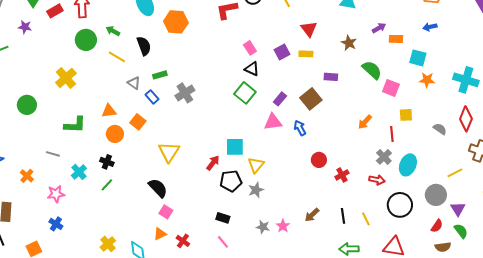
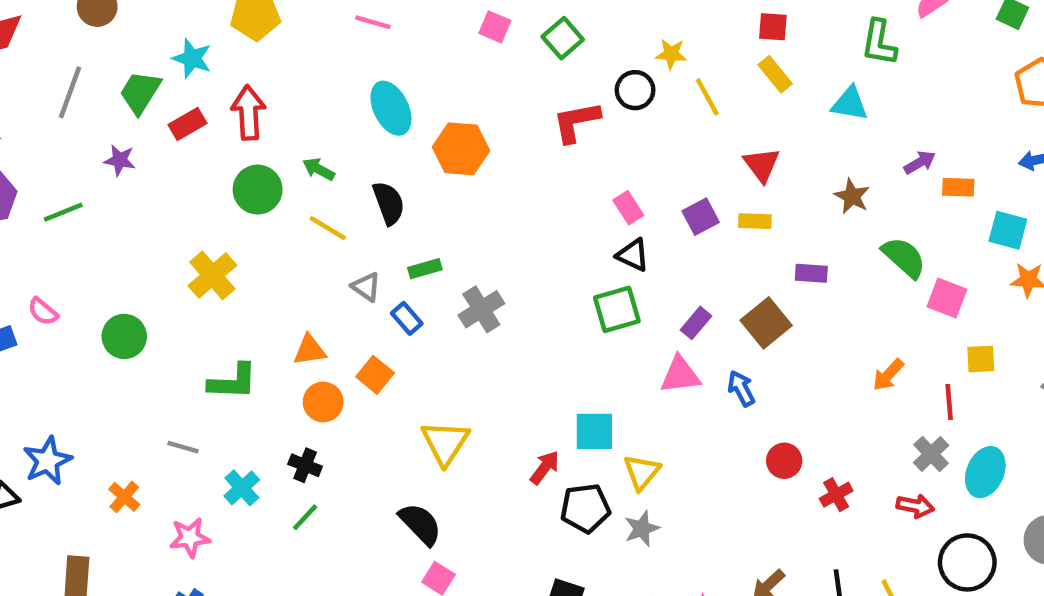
green square: (245, 93) -> (617, 309), turned 35

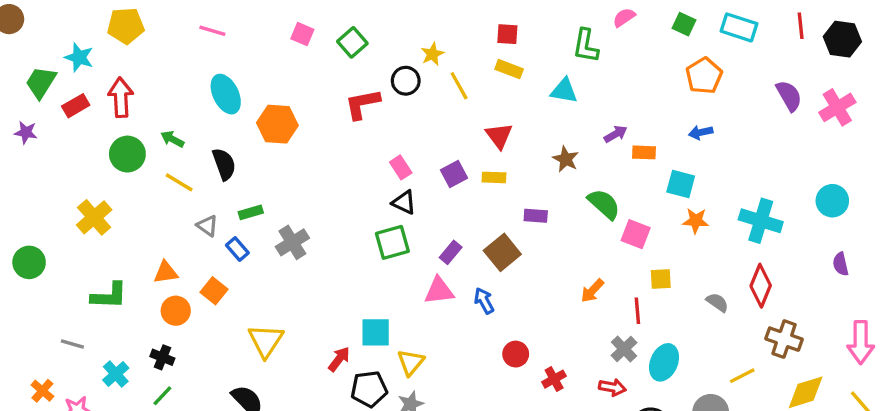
yellow star: (671, 54) -> (432, 54), turned -30
yellow rectangle: (775, 74) -> (509, 69), turned -30
orange cross: (124, 497) -> (42, 391), moved

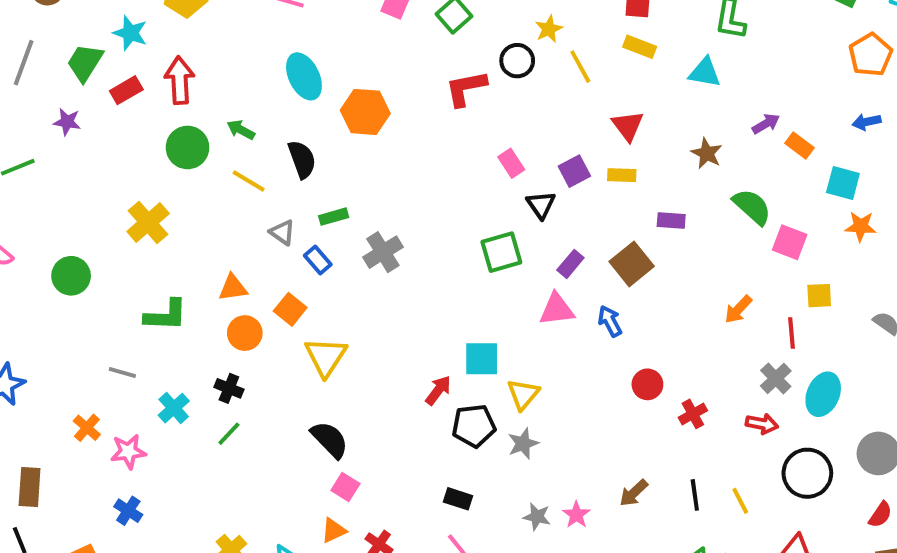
orange rectangle: (644, 152) -> (799, 146), turned 35
black triangle: (404, 202) -> (541, 205), moved, turned 30
yellow triangle: (266, 341) -> (326, 357), moved

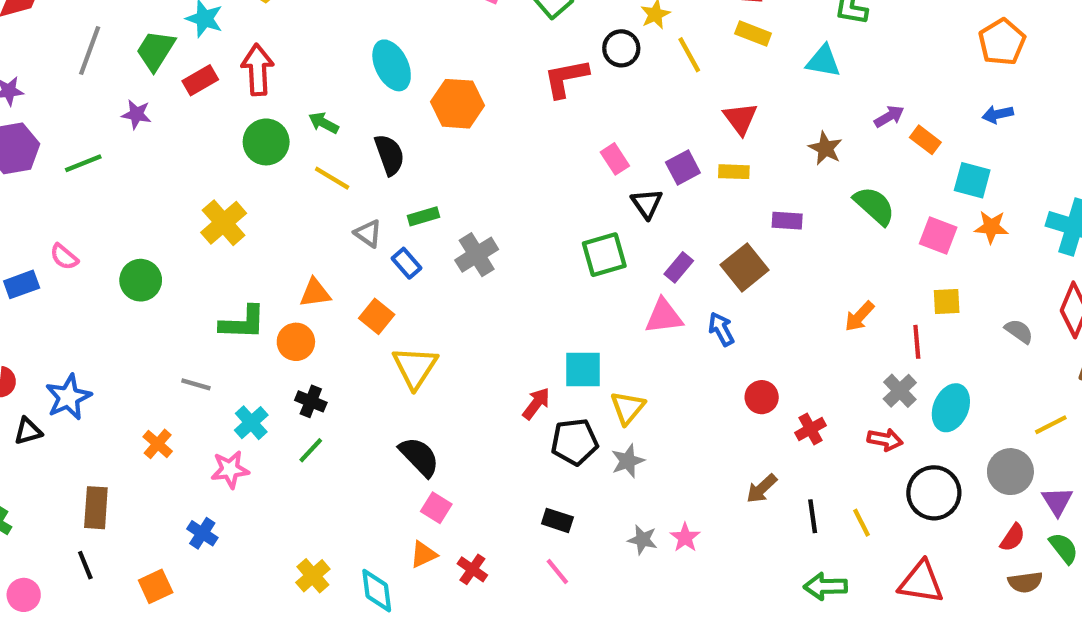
pink square: (790, 242) -> (938, 236), moved
orange circle: (245, 333) -> (296, 342), moved
pink star: (128, 451) -> (230, 469), moved
brown arrow: (634, 493) -> (762, 489), moved

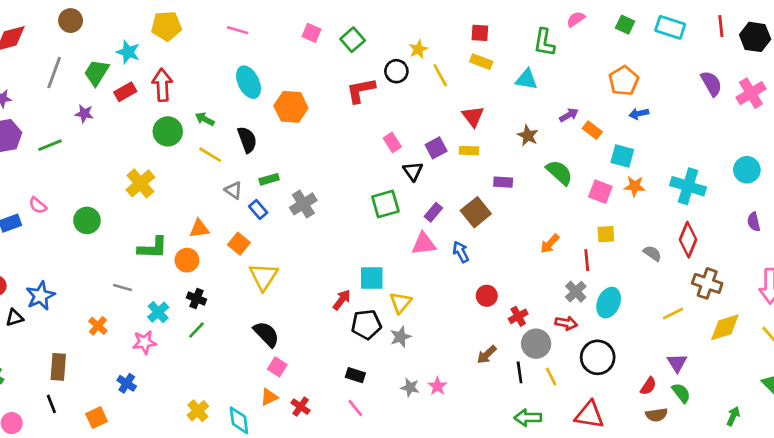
orange pentagon: (1002, 42) -> (624, 81), moved
gray circle: (1010, 472) -> (536, 344), moved

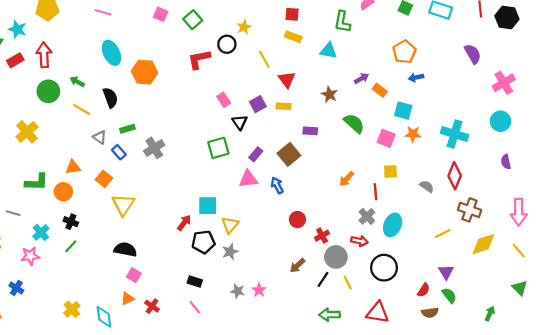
yellow line: (440, 75) -> (264, 59), moved
pink cross: (751, 93) -> (504, 83), moved
black semicircle: (266, 334) -> (125, 249), turned -35
black line: (520, 372) -> (323, 279), turned 42

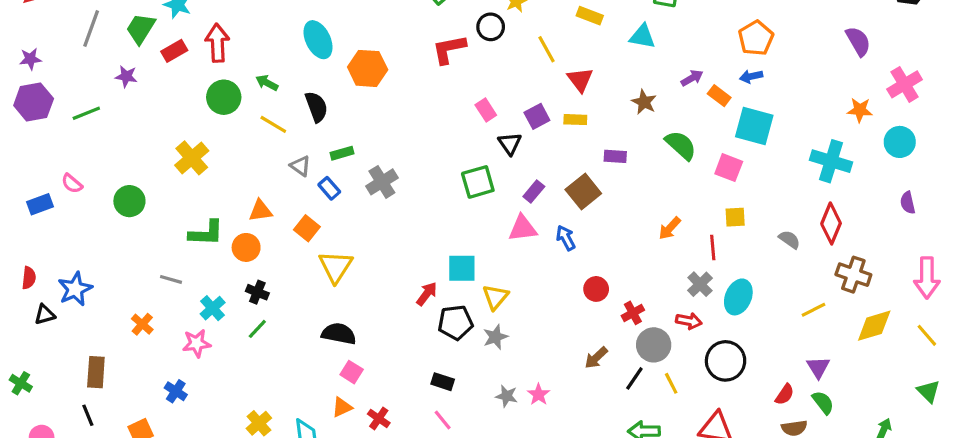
blue arrow: (416, 77) -> (751, 76), moved
cyan square: (403, 111) -> (754, 126), size x1.4
orange star: (413, 134) -> (860, 110), moved

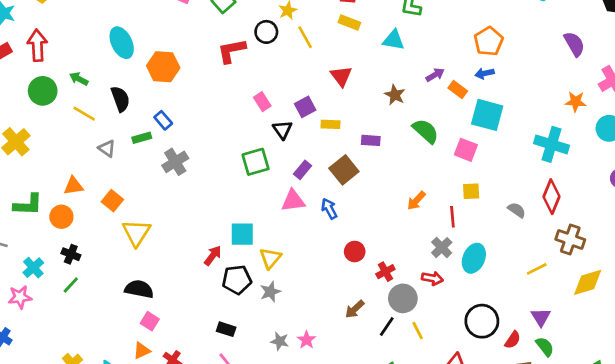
yellow line: (547, 49) -> (305, 37), moved
yellow rectangle: (575, 120) -> (331, 124), moved
blue rectangle: (329, 188) -> (163, 120), moved
black circle: (726, 361) -> (482, 321), moved

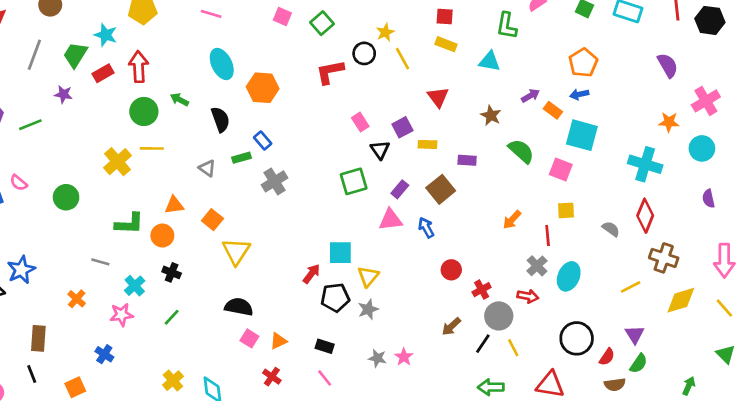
yellow line: (84, 114) -> (152, 148), moved, turned -30
green line: (71, 285) -> (172, 317), moved
green semicircle: (545, 347) -> (639, 363), turned 72
orange triangle: (142, 351) -> (278, 341), moved

